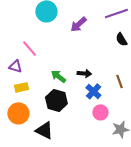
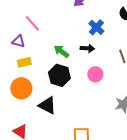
blue cross: (93, 91) -> (96, 27), moved
pink circle: (100, 112) -> (95, 74), moved

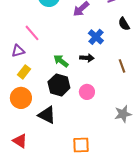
purple triangle: (18, 41) -> (18, 51), turned -32
yellow rectangle: (24, 62) -> (24, 72), turned -40
pink circle: (95, 74) -> (87, 92), moved

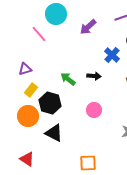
pink line: (32, 33) -> (39, 34), moved
blue cross: (96, 37) -> (112, 55), moved
black hexagon: (59, 85) -> (50, 103), moved

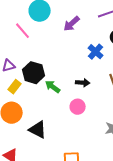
black arrow: (94, 76) -> (83, 83), moved
green arrow: (68, 79) -> (53, 87), moved
black hexagon: (50, 103) -> (34, 73), moved

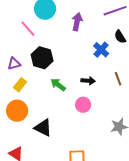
purple arrow: (72, 24) -> (77, 22), turned 144
black hexagon: (34, 73) -> (42, 58), moved

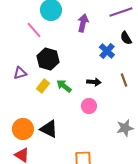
purple triangle: (14, 64) -> (20, 73), moved
yellow rectangle: (20, 85) -> (43, 86), moved
orange circle: (17, 111) -> (23, 129), moved

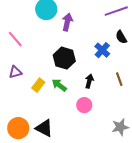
purple arrow: (83, 23) -> (67, 22), moved
pink line: (34, 30) -> (15, 39), moved
black hexagon: (48, 59) -> (64, 58), moved
black arrow: (94, 82) -> (89, 81), turned -80

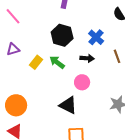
blue cross: (102, 50) -> (96, 37), moved
black arrow: (89, 81) -> (87, 58), turned 80
black triangle: (44, 128) -> (68, 105), moved

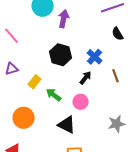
black arrow: (87, 58) -> (86, 78), turned -56
green arrow: (57, 62) -> (54, 95), moved
orange circle: (16, 105) -> (24, 118), moved

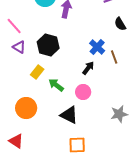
black hexagon: (61, 55) -> (48, 45), moved
purple triangle: (12, 69) -> (19, 47), moved, turned 48
brown line: (116, 76) -> (114, 57), moved

